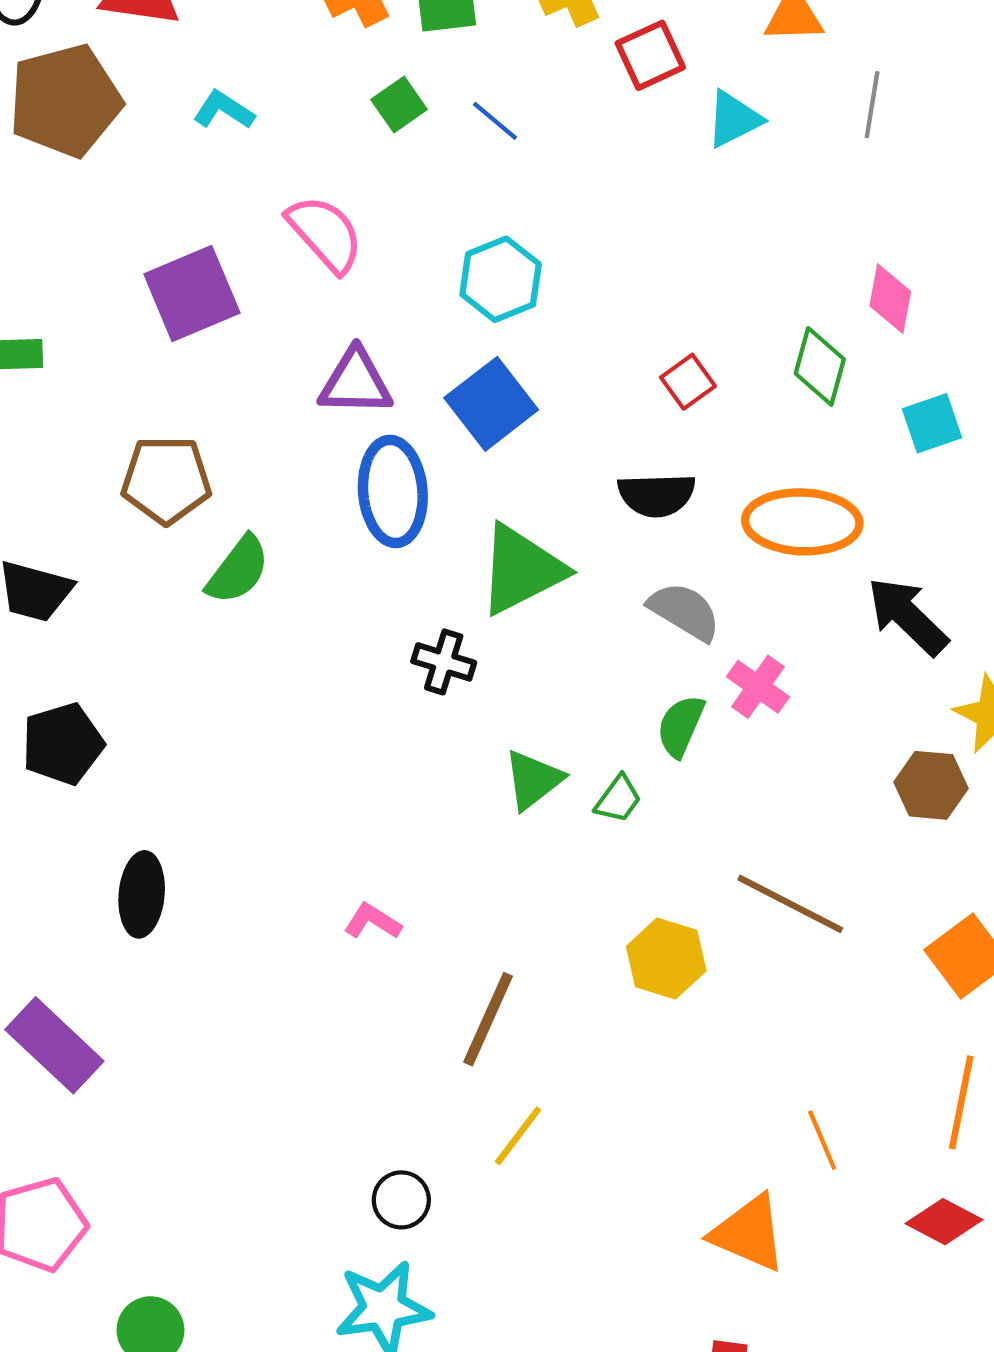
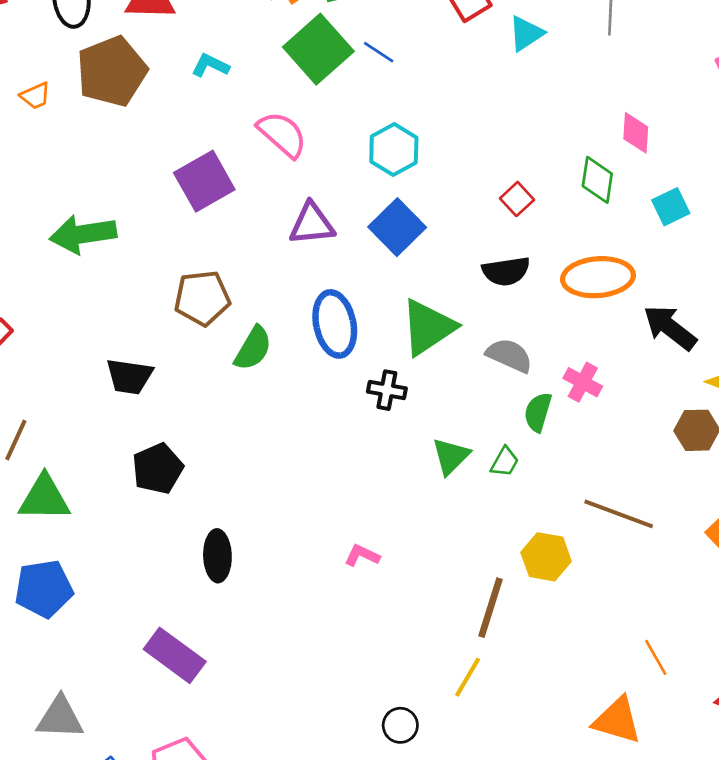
green square: (399, 104) -> (318, 49), size x2.0
blue ellipse: (393, 491) -> (335, 324), moved
gray semicircle: (684, 611) -> (509, 355), moved
brown line: (488, 1019) -> (490, 608), moved

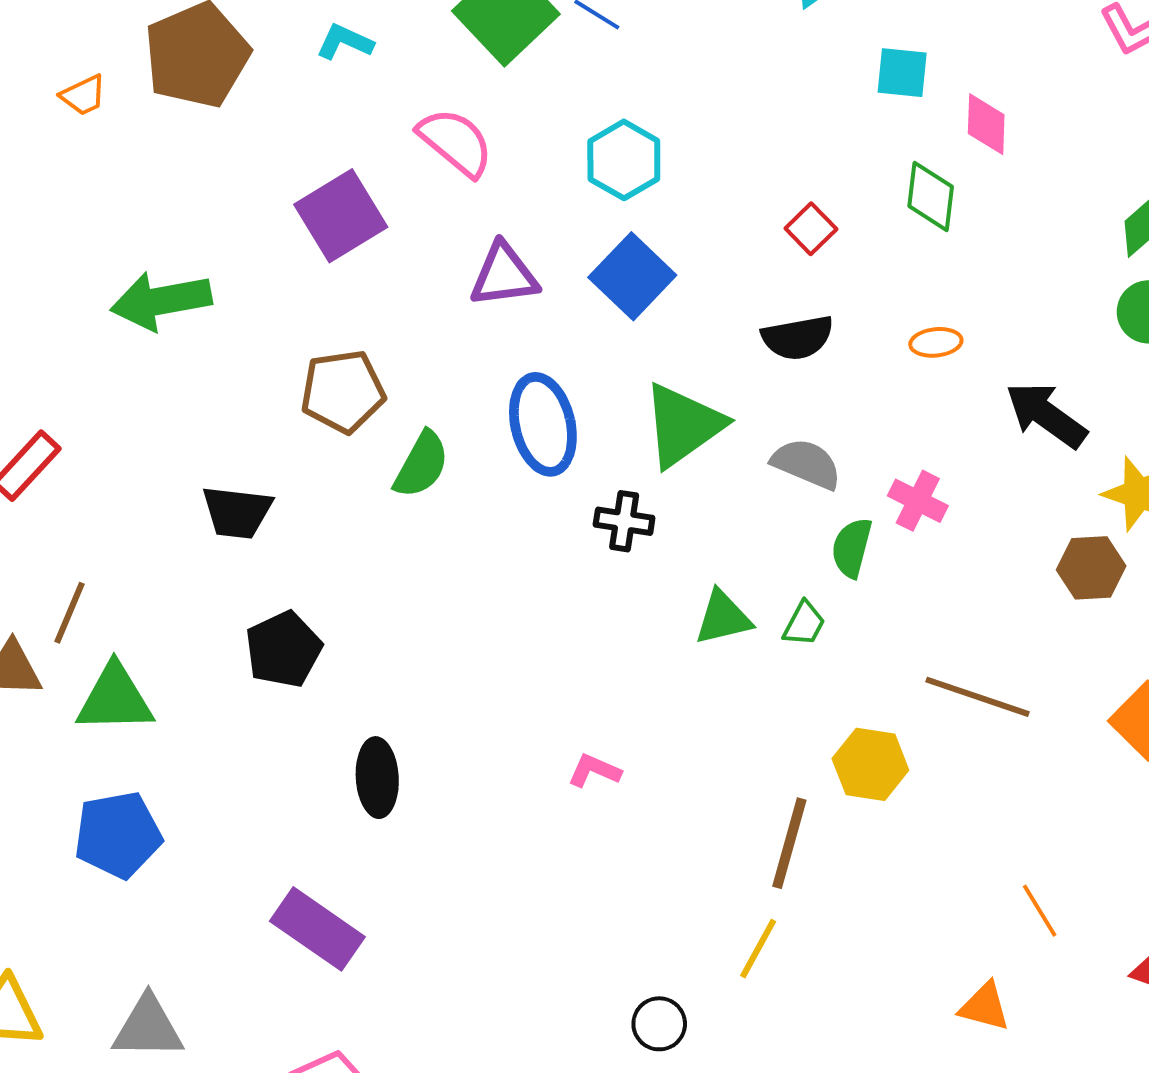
cyan square: (671, 207) -> (902, 73), moved, turned 33
orange ellipse: (598, 277) -> (936, 342), size x0.5
green triangle: (451, 456) -> (723, 618), turned 33
orange triangle: (617, 720) -> (985, 1007), size x0.7

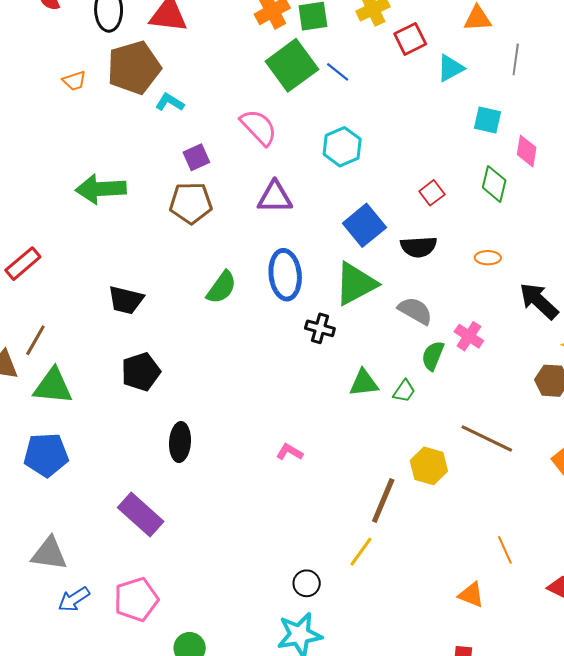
cyan L-shape: (345, 42) -> (170, 102), moved
purple square: (341, 216) -> (196, 157), size x0.6
blue square: (632, 276) -> (364, 225), moved
brown pentagon: (343, 391) -> (191, 203), moved

